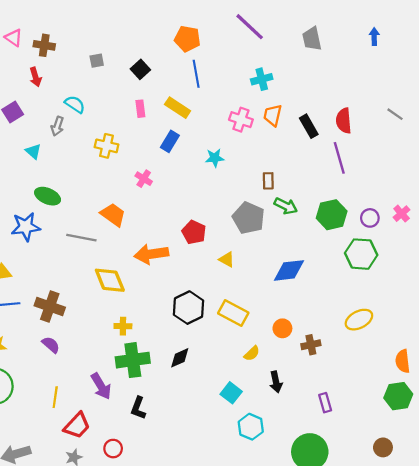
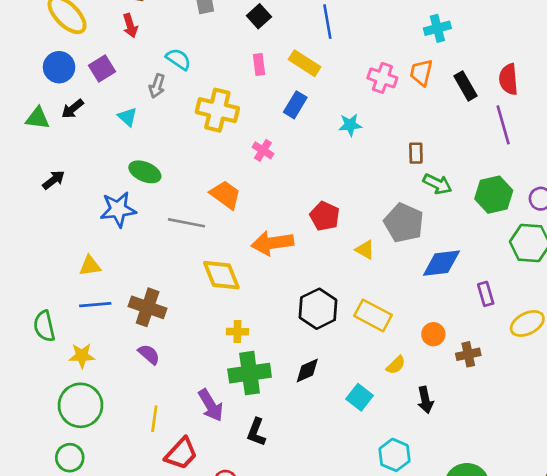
cyan cross: (262, 79) -> (437, 28), moved
yellow cross: (107, 146) -> (217, 110), size x1.4
gray pentagon: (249, 218) -> (404, 223), moved
cyan square: (231, 393) -> (360, 397), moved
purple rectangle: (325, 403) -> (486, 294), moved

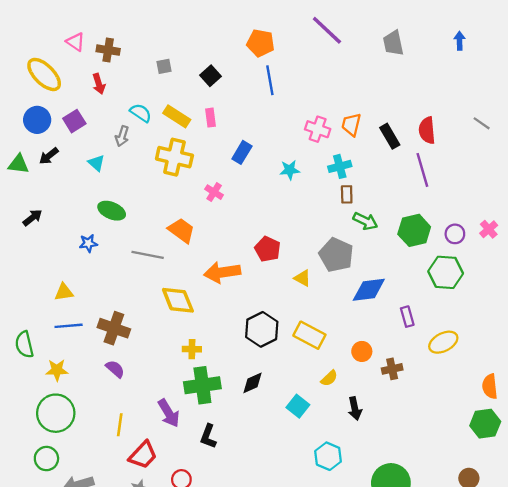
cyan cross: (437, 28) -> (340, 166), moved
yellow rectangle: (305, 63) -> (177, 116), moved
blue star: (118, 209) -> (88, 243), size x0.6

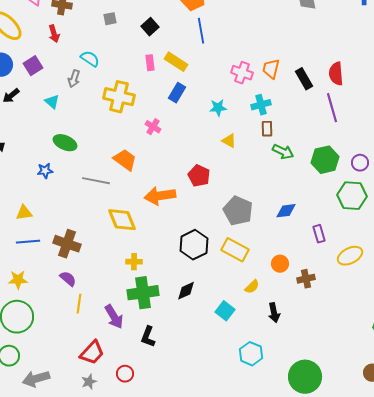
yellow rectangle: (177, 116) -> (176, 62), moved
gray pentagon: (336, 255) -> (238, 211), moved
yellow triangle: (302, 278) -> (229, 141), moved
blue diamond: (369, 290) -> (286, 211), size x0.7
yellow line: (120, 425) -> (79, 304), moved

